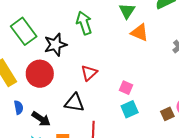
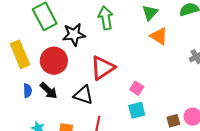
red triangle: (89, 73) -> (103, 68), size x1.5
black arrow: (41, 119) -> (49, 91), moved

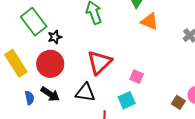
black star: (74, 35) -> (55, 37), moved, size x0.6
cyan square: (137, 110) -> (127, 100), moved
brown square: (173, 121) -> (178, 102), turned -32

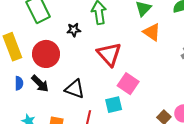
black star: (55, 37) -> (74, 30), moved
red triangle: (99, 62) -> (109, 54), moved, turned -40
pink square: (137, 77) -> (128, 84), size x1.5

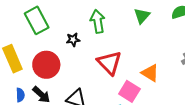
orange triangle: (152, 32) -> (150, 73), moved

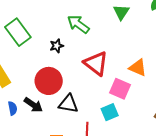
green arrow: (98, 21) -> (78, 24), turned -35
red circle: (46, 65) -> (49, 81), moved

